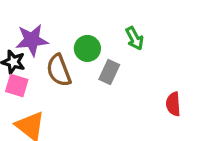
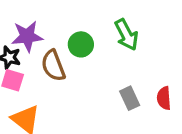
green arrow: (135, 38) -> (126, 35), size x1.4
gray rectangle: (109, 72) -> (130, 98), moved, turned -50

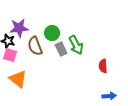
green arrow: (126, 35) -> (76, 45), moved
gray rectangle: (130, 98) -> (61, 49), moved

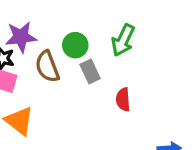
green arrow: (76, 45) -> (123, 40), moved, turned 54
red semicircle: (103, 66) -> (123, 99), moved

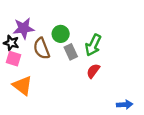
green arrow: (123, 40) -> (93, 45), moved
red semicircle: (123, 99) -> (93, 71), turned 40

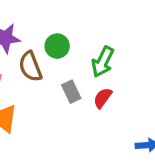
gray rectangle: (71, 52) -> (71, 92), moved

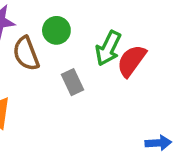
red semicircle: (103, 98) -> (131, 61), moved, size x1.4

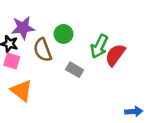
gray rectangle: (73, 82) -> (75, 70), turned -35

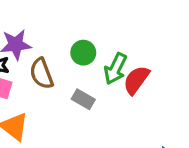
green circle: (64, 34) -> (83, 53), moved

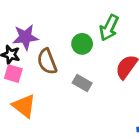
green arrow: (115, 69) -> (109, 28), moved

